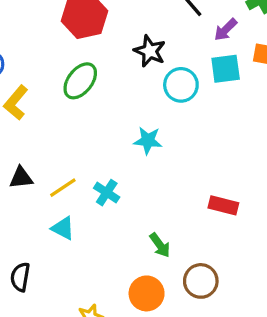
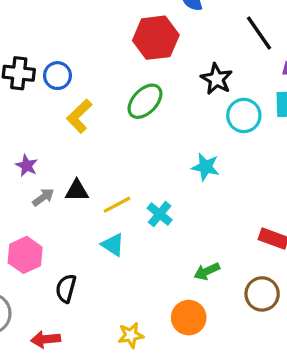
green arrow: (160, 245) -> (207, 271), turned 95
brown circle: (201, 281) -> (262, 294), moved

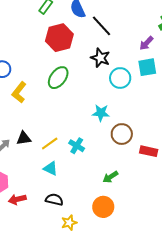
black line: (259, 33) -> (102, 26), moved
black semicircle: (66, 288) -> (54, 200), moved, turned 96
brown circle: (262, 294) -> (122, 134), moved
red arrow: (46, 339) -> (17, 199), moved

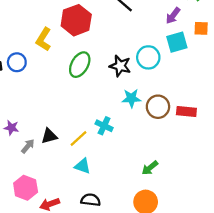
black star: (100, 58) -> (120, 66), moved
yellow L-shape: (19, 92) -> (44, 39), moved
brown circle: (122, 134) -> (158, 107), moved
cyan cross: (77, 146) -> (104, 126), moved
red rectangle: (149, 151) -> (186, 112), moved

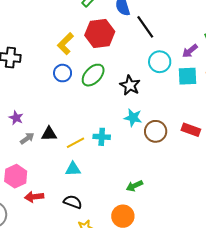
cyan circle: (148, 57) -> (160, 62), moved
blue circle: (17, 62) -> (63, 73), moved
red rectangle: (186, 112) -> (191, 130), moved
cyan cross: (104, 126) -> (102, 137), turned -35
cyan triangle: (83, 166) -> (73, 169), turned -35

